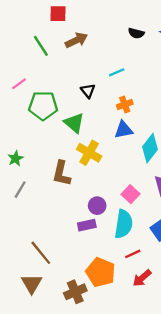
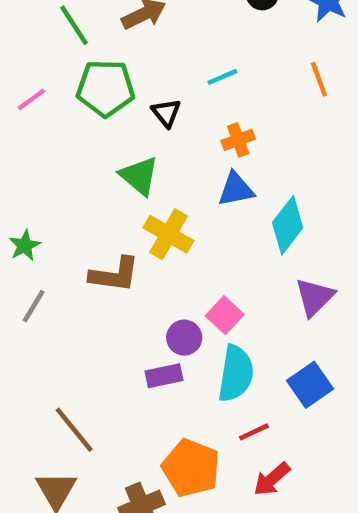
green pentagon: (43, 106) -> (106, 88), moved
brown L-shape: (62, 173) -> (115, 275), turned -95
pink square: (130, 194) -> (225, 315), moved

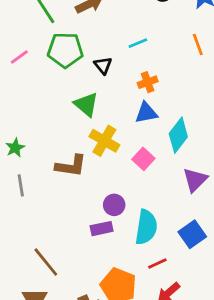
gray line: (34, 306) -> (21, 185), turned -40
pink square: (225, 315) -> (143, 159), moved

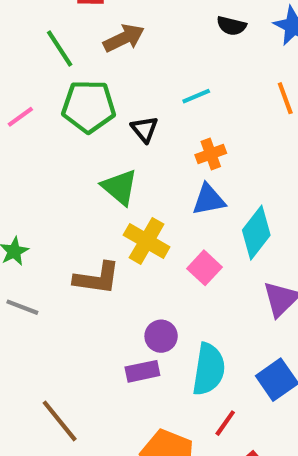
gray line: (21, 185) -> (22, 307), turned -60
red line: (157, 263) -> (225, 423), turned -30

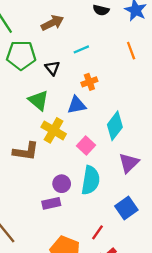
brown arrow: (124, 38) -> (52, 23), moved
blue triangle: (209, 200) -> (77, 105), moved
cyan semicircle: (209, 369) -> (91, 180), moved

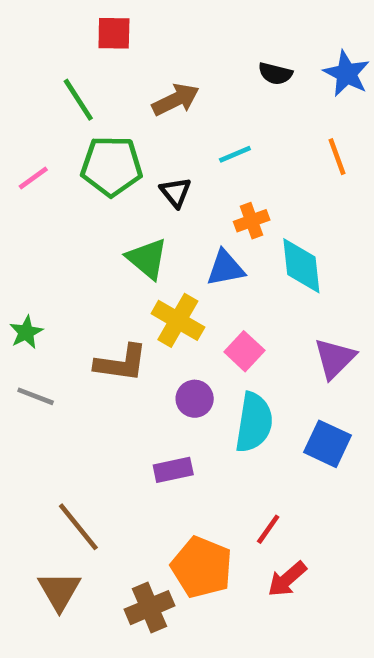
cyan diamond: (115, 126) -> (301, 266), moved, turned -44
purple triangle: (129, 163) -> (335, 358), moved
purple circle: (62, 184) -> (195, 399), moved
blue square: (126, 208) -> (327, 444), moved, turned -30

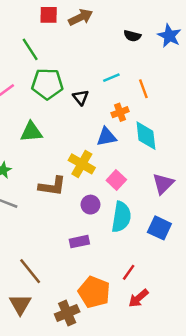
brown arrow: (176, 100) -> (81, 17), moved
orange line: (337, 157) -> (143, 89), moved
green triangle: (147, 259) -> (31, 132), moved, turned -45

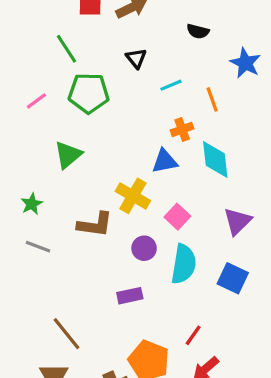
blue star: (169, 36) -> (245, 63), moved
black triangle: (81, 97) -> (136, 58), moved
green triangle: (31, 132) -> (68, 155), turned -35

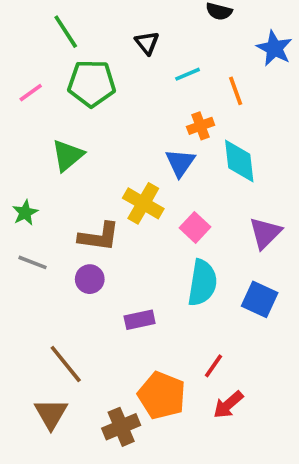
blue triangle: (165, 161) -> (180, 163), turned -44
purple circle: (144, 248) -> (90, 279), moved

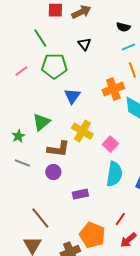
cyan line: (188, 74) -> (128, 47), moved
orange cross: (201, 126) -> (113, 89), size x1.5
green triangle: (68, 155) -> (41, 122), moved
blue triangle: (180, 163) -> (72, 96), moved

